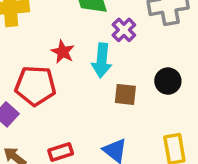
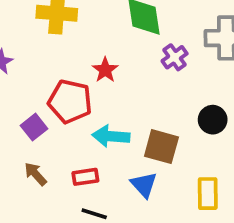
cyan arrow: (102, 60) -> (111, 136), moved, turned 80
brown square: (125, 94) -> (161, 147), moved, size x1.4

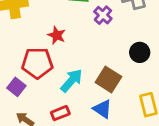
cyan arrow: (111, 136) -> (71, 81), turned 140
brown square: (161, 147) -> (108, 80), turned 30

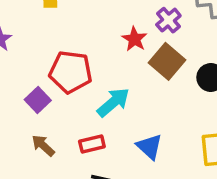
red star: (57, 35) -> (134, 39), moved
brown square: (108, 80) -> (167, 61), moved

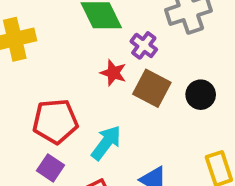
purple square: (38, 100) -> (50, 168), moved

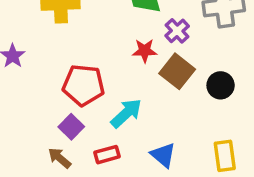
red star: (113, 73) -> (145, 51), turned -30

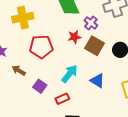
red pentagon: (83, 85) -> (41, 47), moved
blue triangle: (163, 155) -> (97, 81), moved
brown arrow: (59, 158) -> (19, 70), moved

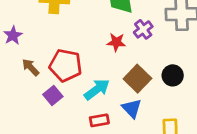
brown square: (94, 46) -> (137, 79), moved
red pentagon: (41, 47) -> (66, 65), moved
red rectangle: (62, 99) -> (99, 120), moved

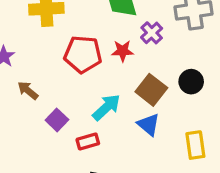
red pentagon: (66, 65) -> (83, 54), moved
red rectangle: (99, 120) -> (88, 142), moved

